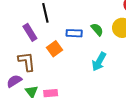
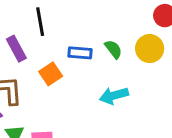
cyan arrow: (99, 62) -> (114, 96), turned 42

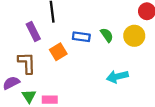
cyan arrow: (114, 96) -> (117, 77), moved

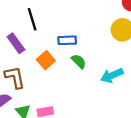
green semicircle: (107, 35) -> (79, 61), moved

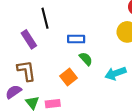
orange square: (46, 60) -> (69, 77), moved

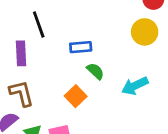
purple rectangle: (29, 39) -> (21, 53), turned 36

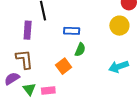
green semicircle: (95, 71) -> (80, 50), turned 64
cyan arrow: (135, 86) -> (119, 67), moved

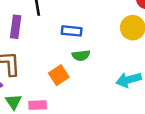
green semicircle: (80, 50) -> (81, 55), turned 56

